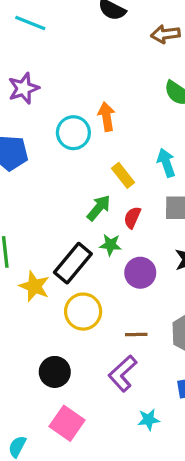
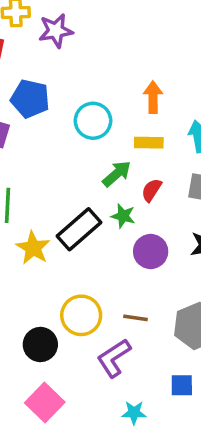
orange arrow: (106, 117) -> (153, 97), moved
cyan circle: (73, 133) -> (93, 121), moved
yellow rectangle: (123, 175) -> (149, 143), turned -60
yellow circle: (83, 312) -> (81, 315), moved

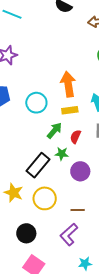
orange arrow: (153, 97) -> (68, 84), size x1.4
yellow star: (33, 248) -> (14, 193), moved
yellow circle: (81, 315) -> (45, 198), moved

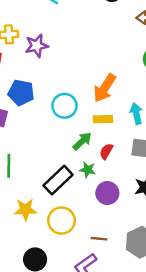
orange arrow: (68, 84) -> (105, 88), turned -145
yellow star: (14, 193) -> (25, 210), turned -30

